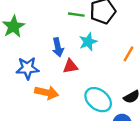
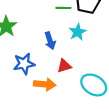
red triangle: (70, 66) -> (64, 66), moved

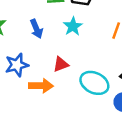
blue arrow: (50, 41) -> (36, 29), moved

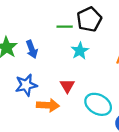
blue arrow: (36, 29) -> (32, 49), moved
red triangle: (61, 64) -> (67, 86), turned -42

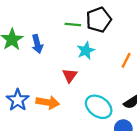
blue star: (26, 85) -> (18, 100), moved, turned -30
red triangle: (67, 86) -> (70, 75), moved

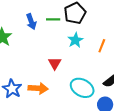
blue arrow: (37, 44) -> (31, 22), moved
cyan star: (86, 51) -> (75, 40), moved

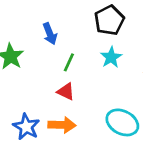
green line: (53, 19) -> (69, 62), moved, turned -64
red triangle: (55, 63) -> (66, 92), moved, turned -32

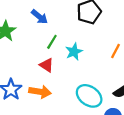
blue arrow: (50, 34) -> (39, 17), turned -36
cyan star: (111, 57) -> (74, 52), moved

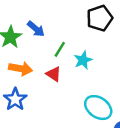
blue arrow: (39, 17) -> (36, 29), moved
orange arrow: (40, 92) -> (21, 69), moved

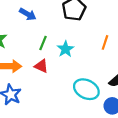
blue arrow: (36, 29) -> (28, 14), moved

